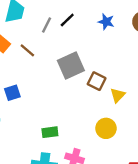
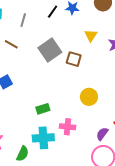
black line: (67, 20) -> (53, 12), moved
yellow triangle: (118, 95) -> (91, 35), moved

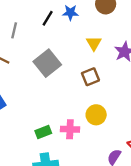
brown square: (74, 59) -> (90, 77), moved, turned -35
pink cross: (67, 127) -> (70, 129), moved

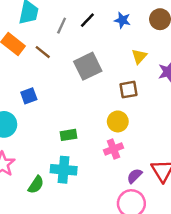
black line: (48, 18) -> (87, 20), moved
yellow circle: (96, 115) -> (118, 121), moved
pink cross: (70, 129) -> (113, 149), moved, turned -36

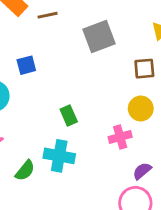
brown line: (43, 52) -> (48, 15), turned -56
yellow circle: (118, 121) -> (141, 108), moved
green rectangle: (68, 135) -> (69, 116), turned 70

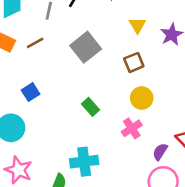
green rectangle: (69, 116) -> (91, 107), moved

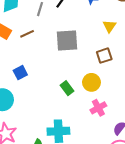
gray square: (86, 47) -> (67, 40), turned 30
yellow circle: (142, 98) -> (91, 82), moved

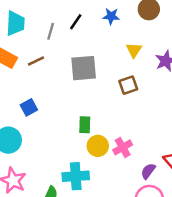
yellow circle: (91, 82) -> (98, 146), moved
green rectangle: (67, 88) -> (85, 125), turned 40

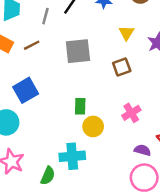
blue square: (29, 107) -> (26, 90), size x1.5
pink cross: (123, 147) -> (131, 113), moved
purple semicircle: (148, 171) -> (142, 150), turned 70

